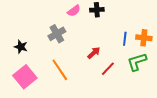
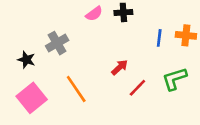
gray cross: (57, 34) -> (57, 43), moved
orange cross: (144, 38) -> (186, 35), moved
blue line: (125, 39) -> (159, 38), moved

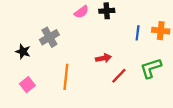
red arrow: (120, 67) -> (103, 58), turned 32
orange line: (76, 89) -> (66, 77), turned 40
pink square: (32, 98) -> (27, 85), size x0.6

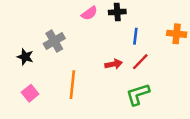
blue line: (138, 33) -> (135, 36), moved
green L-shape: (151, 68) -> (138, 94), moved
red line: (119, 76) -> (140, 62), moved

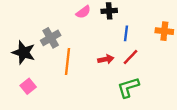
black star: (25, 57) -> (24, 53), size x1.5
orange line: (72, 85) -> (68, 62), moved

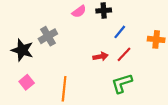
orange cross: (164, 31) -> (156, 39), moved
blue line: (126, 33) -> (120, 32), turned 32
orange line: (68, 62) -> (64, 89), moved

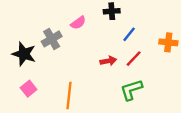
pink semicircle: (79, 12) -> (78, 23), moved

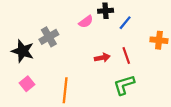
pink semicircle: (78, 23) -> (86, 22), moved
blue line: (129, 34) -> (125, 23), moved
red line: (134, 59) -> (126, 55), turned -63

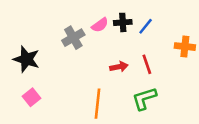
black cross: (106, 11) -> (123, 22), moved
gray cross: (49, 37) -> (73, 38), moved
orange line: (65, 90) -> (97, 104), moved

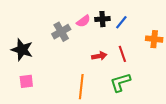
pink square: (32, 97) -> (26, 81), turned 32

